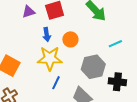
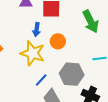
blue line: (56, 83) -> (41, 80), moved

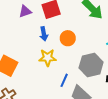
yellow star: (33, 53) -> (47, 58), size x0.7

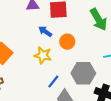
blue arrow: (44, 34) -> (45, 31), turned 120

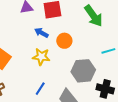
blue line: (53, 81) -> (40, 89), moved

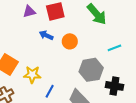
yellow star: (41, 57) -> (32, 75), moved

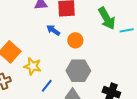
cyan line: (114, 48) -> (127, 30), moved
gray hexagon: (91, 70) -> (78, 71), moved

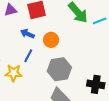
blue line: (47, 86) -> (28, 56), moved

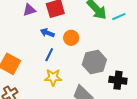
gray hexagon: (59, 69) -> (94, 62), moved
yellow star: (14, 73) -> (53, 77), moved

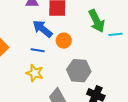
blue arrow: (47, 33) -> (42, 29), size x1.5
blue line: (49, 55) -> (38, 50), turned 56

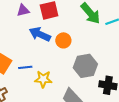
blue line: (38, 50) -> (25, 67), moved

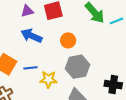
blue arrow: (40, 34) -> (31, 36), moved
gray hexagon: (85, 66) -> (77, 67), moved

